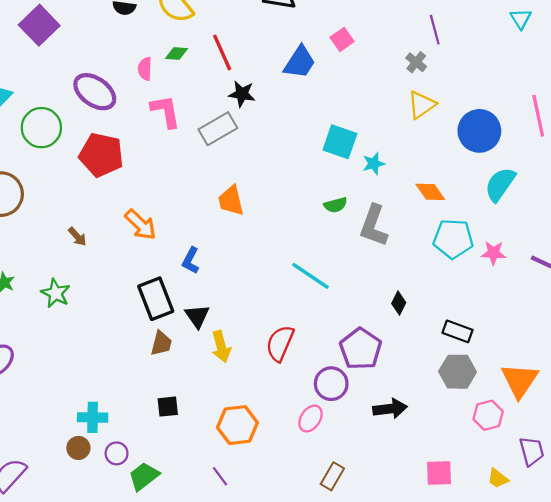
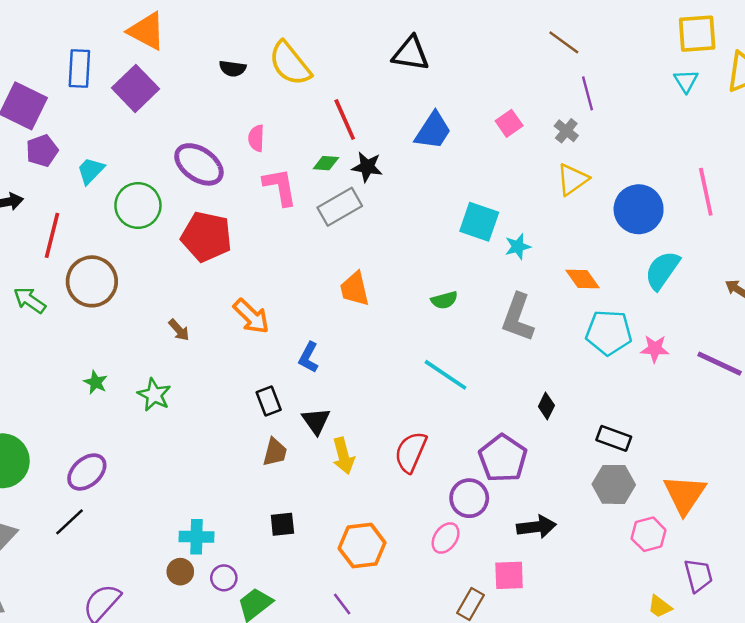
pink square: (342, 39) -> (509, 123), moved
green diamond: (176, 54) -> (326, 163), moved
green semicircle: (336, 205) -> (444, 300), moved
black rectangle: (156, 299) -> (269, 401), size x0.6
pink square: (439, 473) -> (509, 575), moved

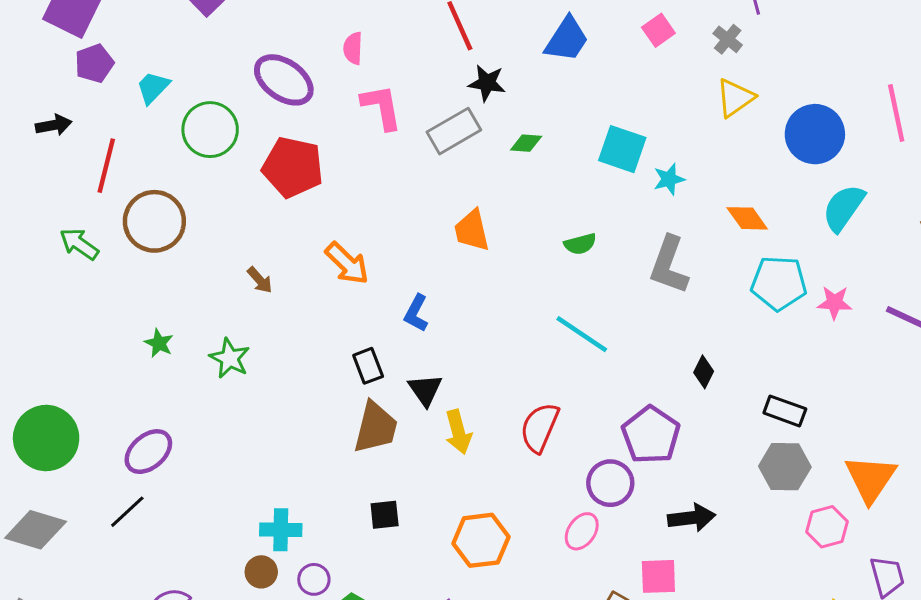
green diamond: (326, 163) -> (526, 143), moved
brown trapezoid: (275, 452) -> (376, 427), size x1.5

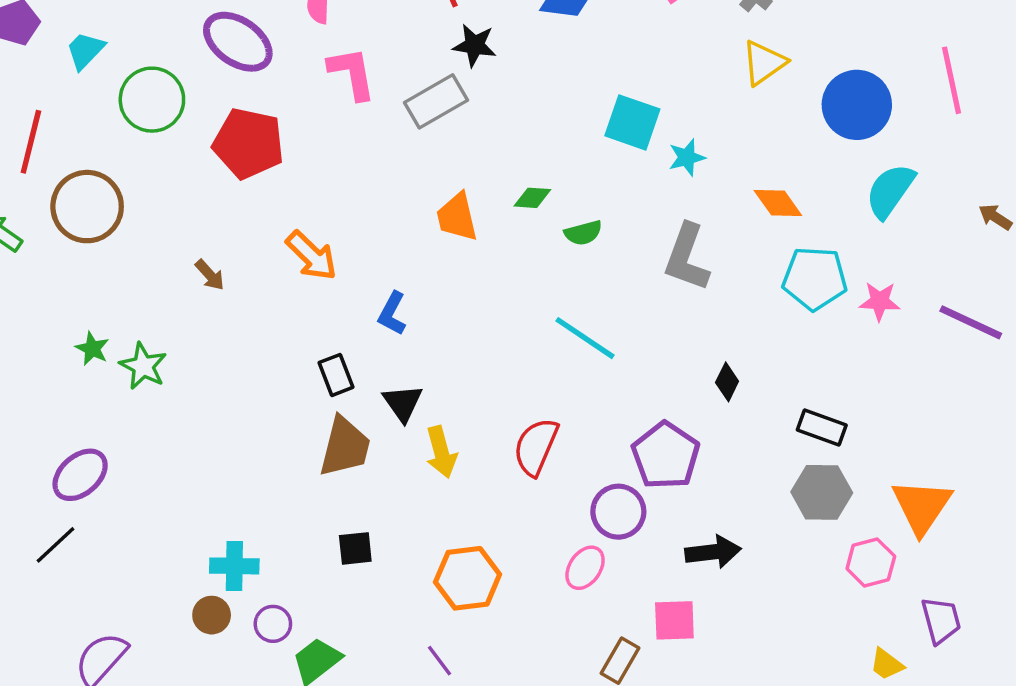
green diamond: (526, 143) -> (532, 198), moved
green star: (230, 358) -> (143, 366), moved

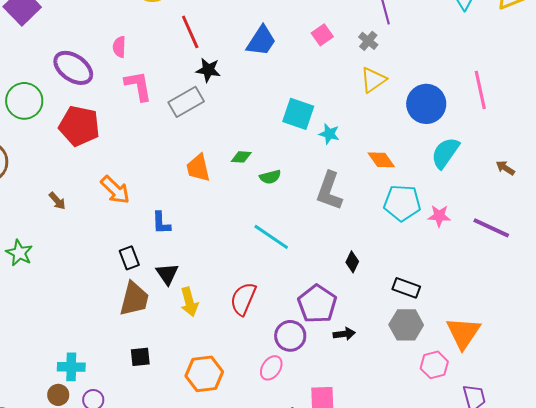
cyan star: (687, 157) -> (329, 134), turned 30
blue L-shape: (392, 314) -> (161, 223), turned -30
black arrow: (713, 552) -> (344, 334), moved, size x0.7

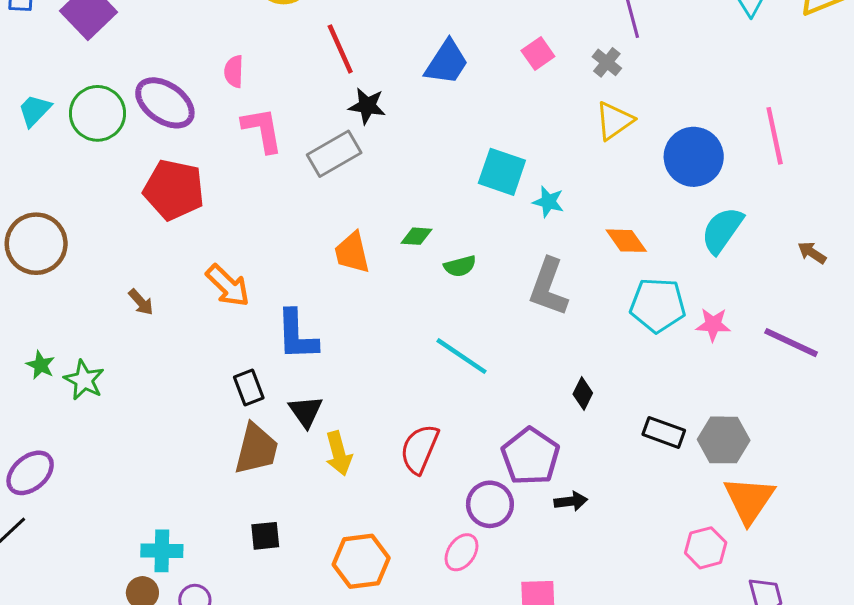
green circle: (24, 101) -> (98, 113), moved
blue L-shape: (161, 223) -> (297, 335), size x1.5
gray hexagon: (406, 325) -> (724, 440), moved

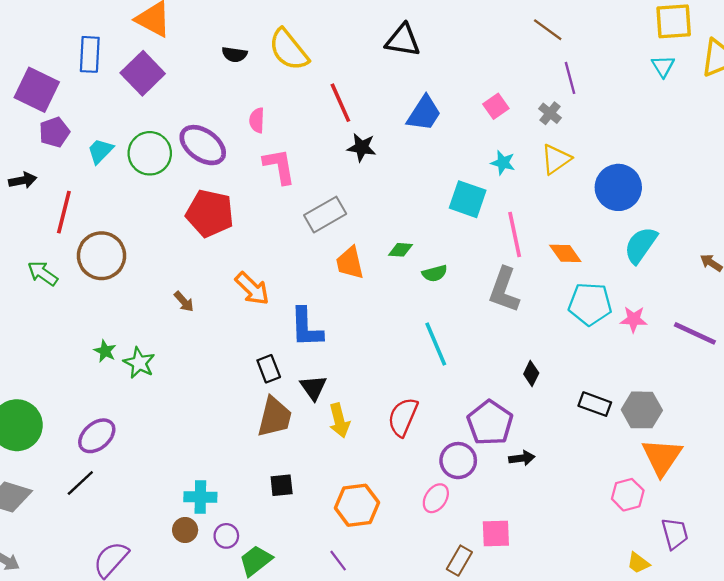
pink line: (775, 136) -> (515, 235), moved
gray rectangle: (334, 154) -> (325, 215), moved
cyan star: (548, 202) -> (503, 163), moved
cyan line: (461, 356) -> (436, 344), turned 33

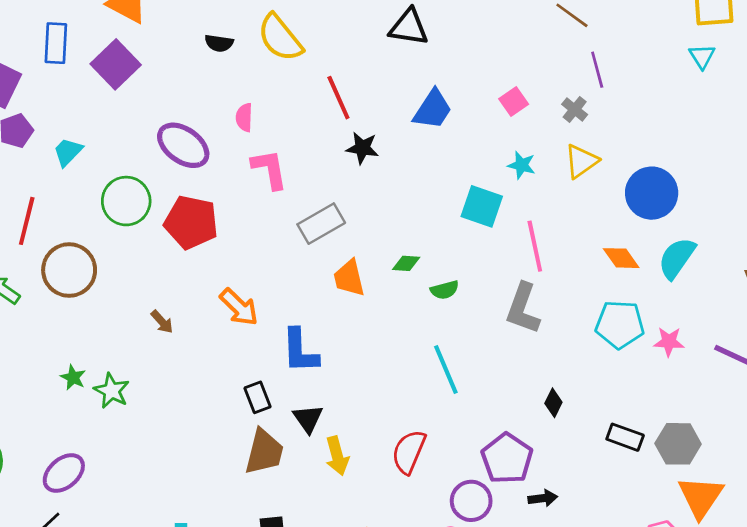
green circle: (150, 153) -> (126, 201), moved
orange diamond: (565, 253) -> (621, 258), moved

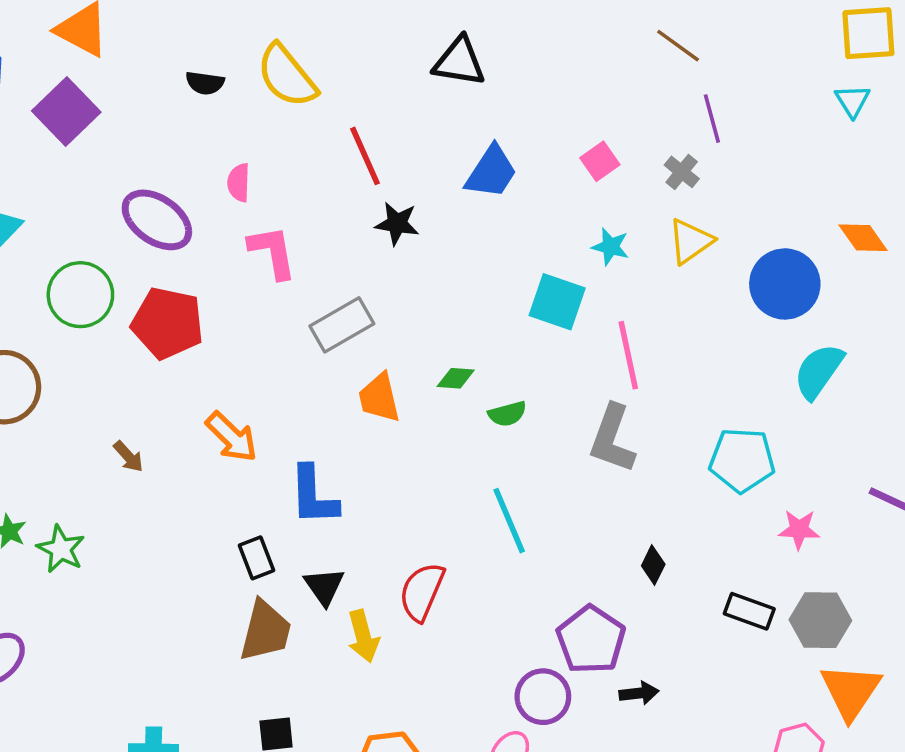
orange diamond: (621, 258) -> (863, 238), moved
pink star: (669, 342) -> (799, 529), moved
red semicircle: (409, 452) -> (422, 592), moved

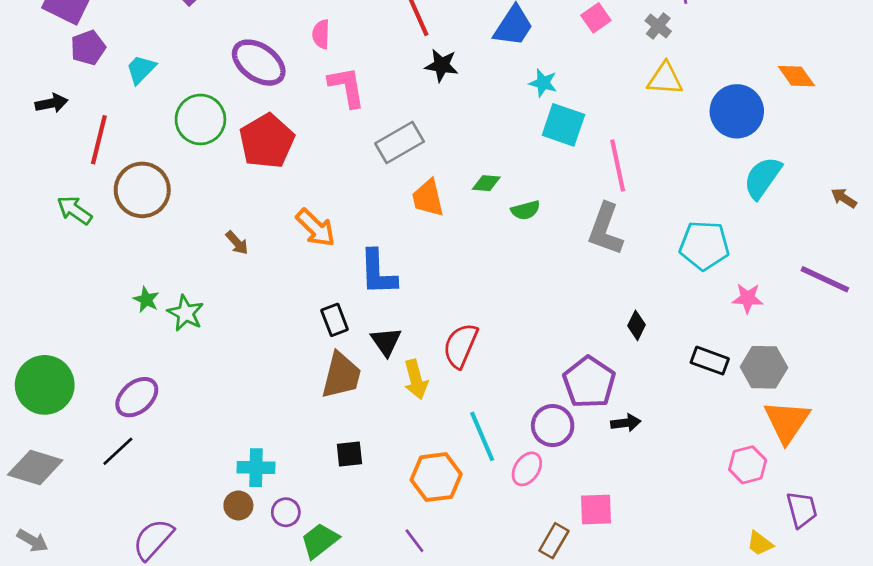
yellow triangle: (691, 241) -> (665, 79), turned 39
cyan star: (610, 247) -> (543, 83), moved
red pentagon: (168, 323) -> (267, 141), turned 30
cyan line: (509, 521) -> (482, 436), moved

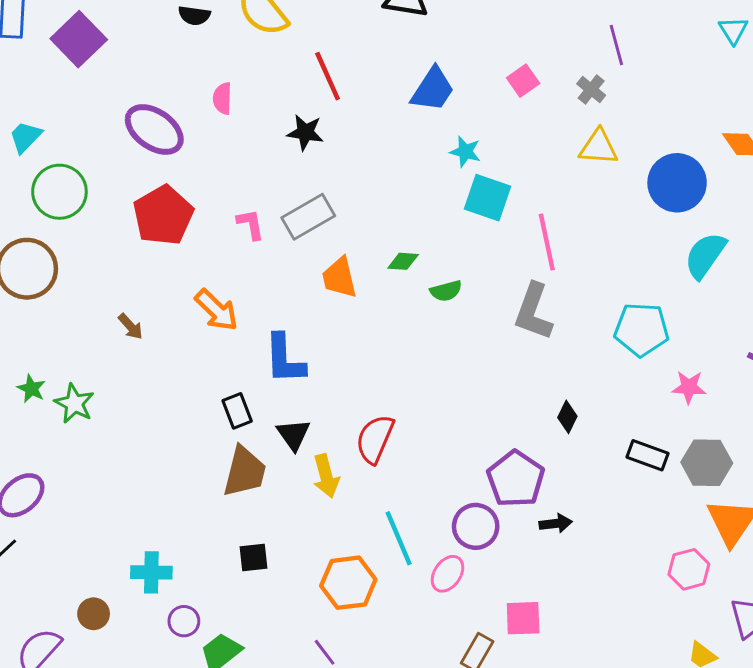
black star: (442, 65) -> (305, 132), moved
pink L-shape: (347, 87) -> (251, 224), moved, size x0.7
green circle: (200, 119) -> (59, 192), moved
brown circle: (238, 505) -> (94, 614), moved

